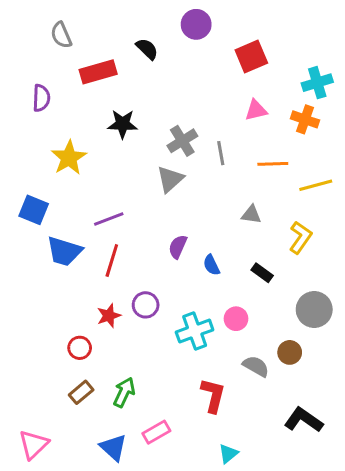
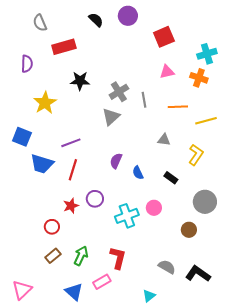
black semicircle: (147, 49) -> (96, 20), moved
gray semicircle: (256, 366) -> (167, 267), moved
red L-shape: (213, 395) -> (118, 258), moved

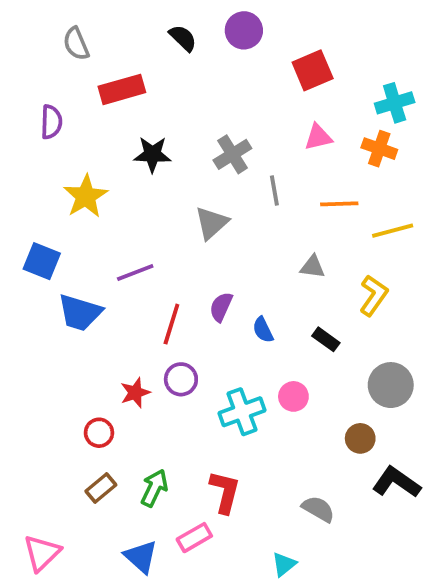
gray cross: (119, 92) -> (232, 154), moved
red line: (73, 170) -> (171, 324), moved
black L-shape: (198, 274) -> (396, 482), moved

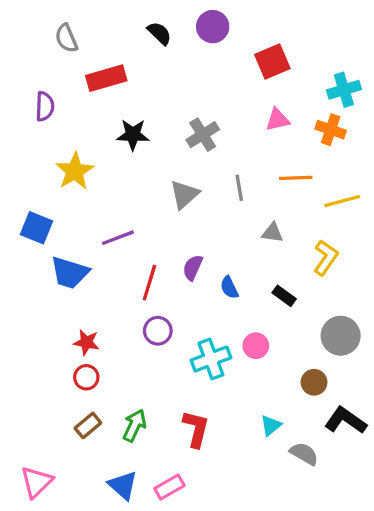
gray line: (274, 191) -> (239, 188), moved
red star: (135, 393) -> (86, 342), moved, turned 30
gray semicircle: (318, 509) -> (304, 454), moved
pink rectangle: (194, 538) -> (169, 487), moved
cyan triangle: (284, 564) -> (271, 425), moved

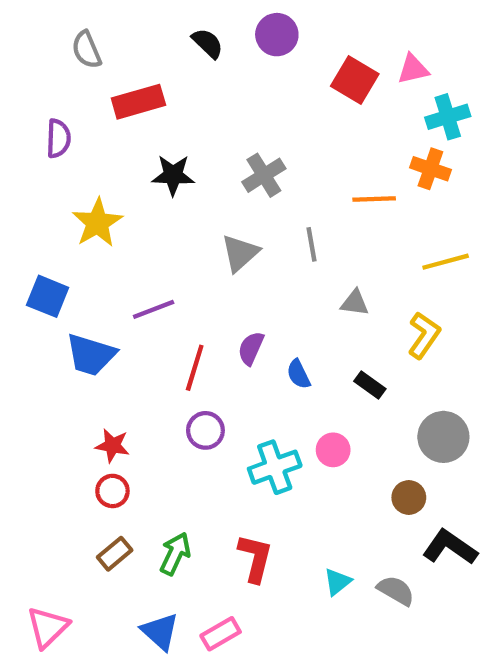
red square: (272, 61) -> (355, 80), turned -36
pink triangle: (277, 120) -> (413, 69), moved
orange line: (296, 178) -> (374, 199), moved
cyan triangle: (271, 425) -> (337, 582), moved

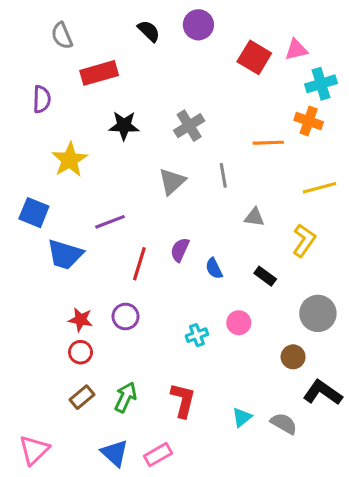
purple circle: (205, 430) -> (126, 316), moved
cyan cross: (275, 467) -> (197, 335), size x0.6

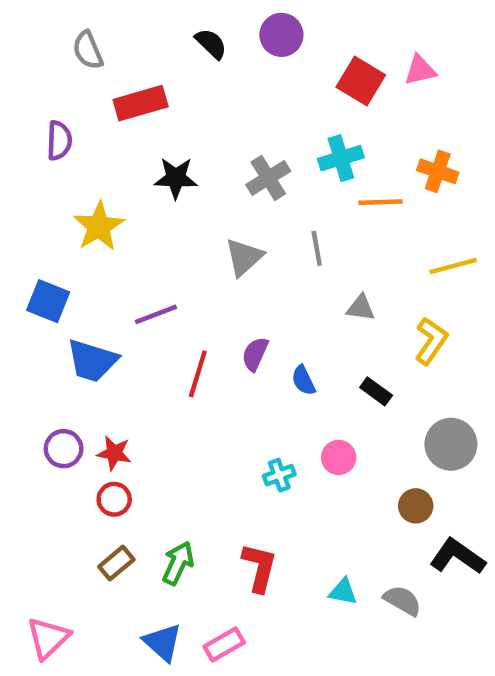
cyan cross: (321, 84) -> (341, 158), moved
purple circle: (126, 316) -> (64, 449), moved
cyan triangle: (242, 417) -> (343, 592), turned 50

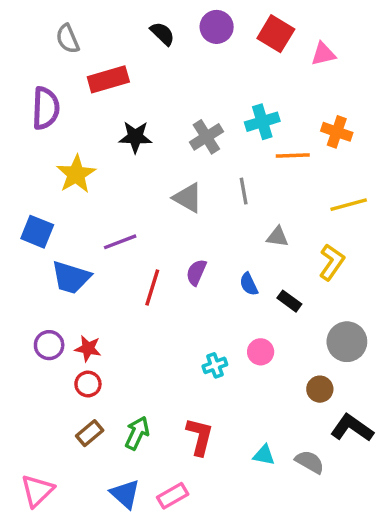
red square: (361, 81) -> (276, 34), moved
purple semicircle: (59, 141) -> (46, 108), size x1.4
gray triangle: (244, 257) -> (188, 198), turned -48
blue semicircle: (303, 380) -> (249, 284), moved

